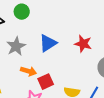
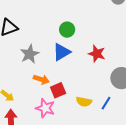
green circle: (22, 12) -> (67, 30), moved

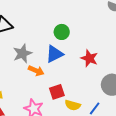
orange arrow: (41, 79) -> (36, 71), moved
red square: (58, 90) -> (57, 92), moved

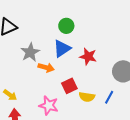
red star: (89, 58) -> (88, 56), moved

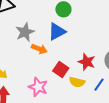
red star: (88, 56) -> (87, 62), moved
red square: (69, 86) -> (61, 69), turned -35

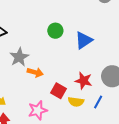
blue triangle: (57, 31) -> (84, 40), moved
pink star: (38, 87) -> (38, 110), turned -30

